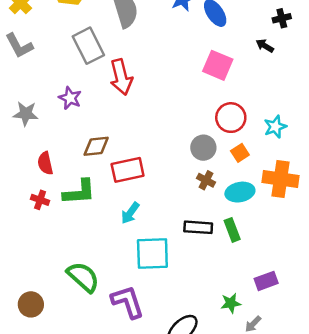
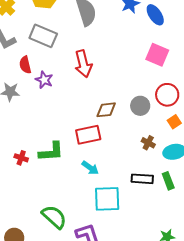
gray rectangle: (88, 46) -> (43, 36), moved, turned -40
brown diamond: (96, 146) -> (106, 110), moved
gray circle: (203, 148) -> (140, 106), moved
red semicircle: (45, 163) -> (25, 65), moved
cyan arrow: (130, 213) -> (90, 168), turned -90

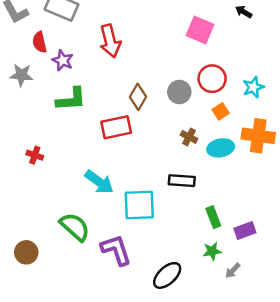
brown diamond: (106, 110) -> (138, 97), turned -55
green L-shape: (51, 152) -> (71, 99), moved
cyan arrow: (90, 168) -> (99, 182), moved, size x1.4
green rectangle: (168, 181) -> (213, 217), moved

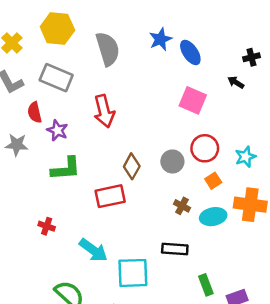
red cross: (35, 155) -> (47, 226), moved

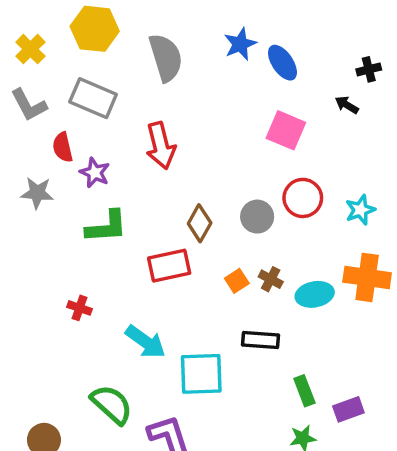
orange square: (213, 181) -> (237, 281), moved

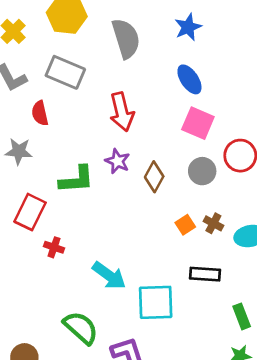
blue ellipse: (282, 63) -> (189, 79), moved
pink square: (286, 130) -> (198, 123), moved
purple star: (95, 173) -> (118, 161), moved
red rectangle: (169, 266) -> (30, 212), moved, turned -52

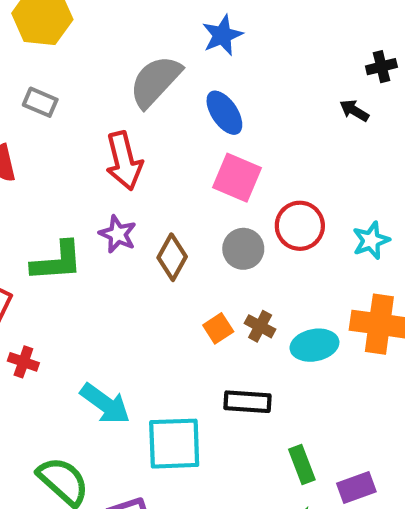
gray semicircle: (126, 38) -> (155, 81), moved, turned -120
gray rectangle: (65, 72) -> (40, 102), size x0.6

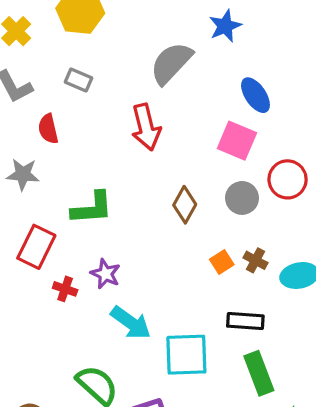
blue ellipse: (224, 113) -> (255, 95), moved
purple star: (118, 234) -> (105, 274), moved
green rectangle: (302, 464) -> (259, 373), moved, size x1.4

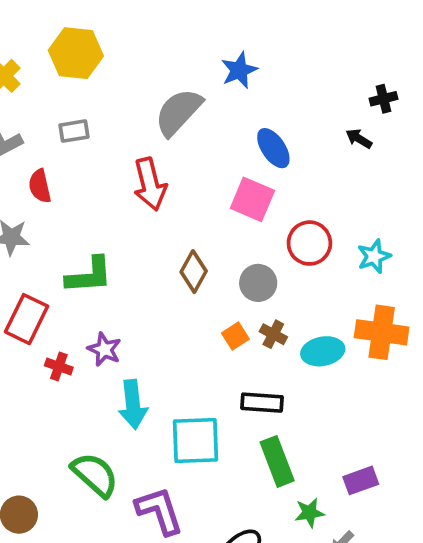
gray rectangle: (79, 80) -> (74, 131), turned -32
gray circle: (242, 198) -> (258, 283), moved
cyan arrow: (131, 323) -> (133, 404), turned 48

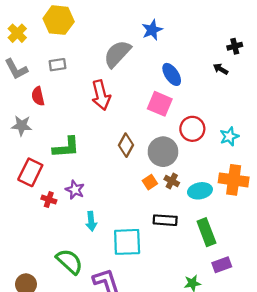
gray circle: (258, 283) -> (163, 152), size x1.4
cyan arrow: (133, 404) -> (91, 221), size x0.7
green rectangle: (277, 461) -> (206, 232), moved

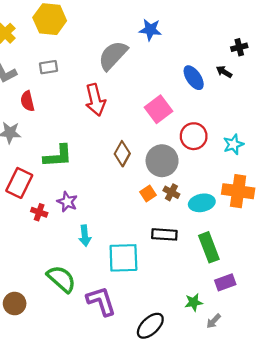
blue star: (152, 30) -> (150, 30), turned 30
blue ellipse: (172, 74) -> (194, 78), moved
pink square: (160, 104) -> (159, 109), turned 30

